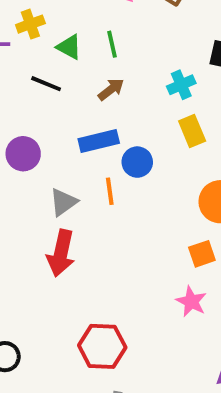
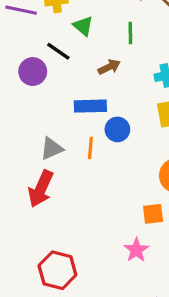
green line: (112, 44) -> (130, 33), moved
purple circle: (23, 154) -> (33, 72), moved

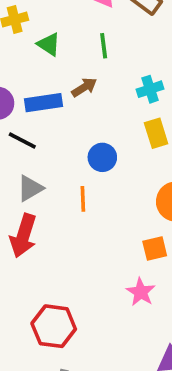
black line: (58, 51) -> (22, 140), moved
blue rectangle: (90, 106) -> (43, 103), moved
orange line: (90, 148) -> (83, 199), moved

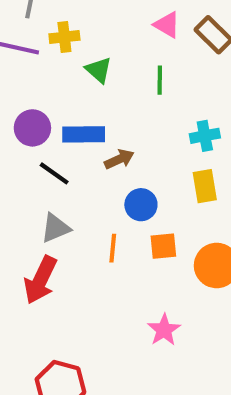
brown arrow: (84, 87) -> (119, 159), moved
orange square: (155, 249) -> (163, 246), moved
pink star: (141, 292) -> (164, 330), moved

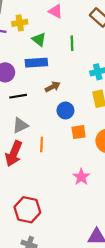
pink triangle: (167, 25) -> (56, 11), moved
blue rectangle: (84, 134) -> (36, 63), moved
black line: (54, 173) -> (18, 96), turned -42
orange line: (113, 248) -> (42, 145), moved

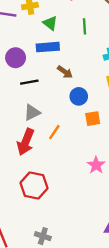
brown arrow: (53, 87) -> (65, 72), turned 64
orange line: (42, 145) -> (54, 132), turned 32
red hexagon: (27, 210) -> (34, 186), moved

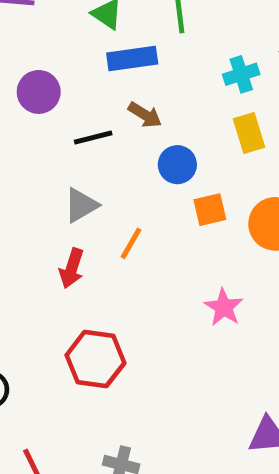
blue rectangle: (48, 47) -> (132, 59), moved
black line: (29, 82) -> (93, 138), moved
red arrow: (26, 142) -> (72, 268), size x0.7

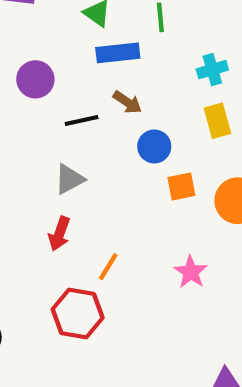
orange line: (131, 243) -> (108, 267), moved

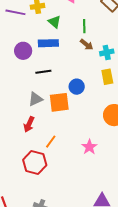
blue rectangle: (118, 53) -> (48, 43), moved
brown arrow: (127, 102) -> (87, 45), moved
orange square: (181, 186) -> (59, 102), moved, size x1.5

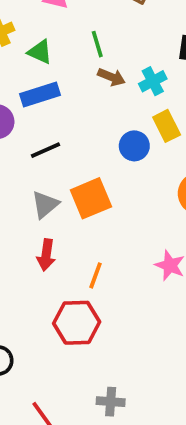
blue circle: (77, 87) -> (134, 146), moved

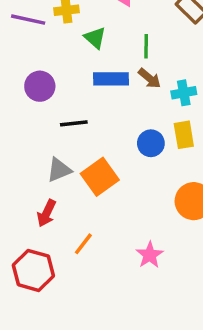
blue rectangle: (40, 95) -> (111, 79), moved
orange square: (91, 198) -> (100, 177), turned -30
red hexagon: (77, 323) -> (33, 270), moved

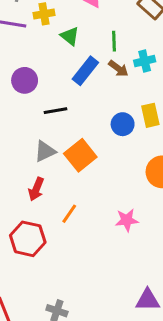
blue rectangle: (111, 79) -> (85, 71), turned -48
cyan cross: (184, 93) -> (145, 61), moved
pink star: (150, 255) -> (127, 220), turned 30

